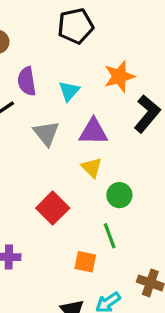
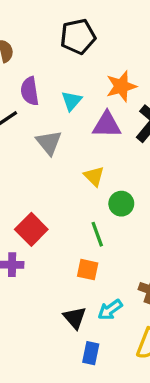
purple triangle: (93, 132) -> (107, 125), moved
red square: (53, 208) -> (31, 229), moved
green line: (110, 236) -> (97, 234), moved

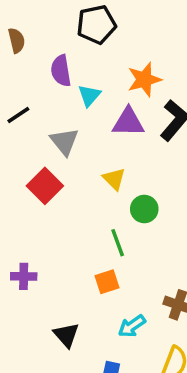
purple semicircle: (30, 91) -> (61, 71), moved
red square: (31, 229) -> (45, 186), moved
orange square: (88, 270) -> (107, 282), turned -30
black triangle: (75, 318) -> (66, 335), moved

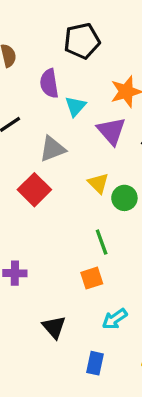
purple triangle: (128, 122) -> (111, 131), turned 48
gray triangle: (64, 142) -> (52, 149), turned 48
green circle: (144, 209) -> (124, 198), moved

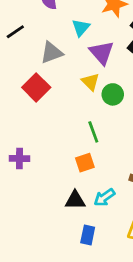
cyan triangle: (75, 106) -> (81, 28), moved
purple triangle: (111, 131) -> (102, 53), moved
black triangle: (54, 327) -> (75, 200), moved, turned -50

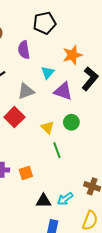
purple triangle: (102, 53) -> (63, 91), turned -30
yellow triangle: (90, 82) -> (48, 127), moved
orange square: (85, 163) -> (26, 173), moved

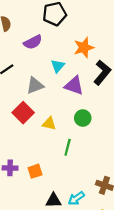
purple semicircle: (24, 50) -> (33, 42), turned -108
yellow triangle: (48, 127) -> (49, 123), moved, turned -32
green line: (57, 150) -> (68, 147), turned 35

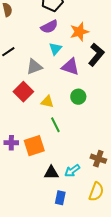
purple semicircle: (33, 42) -> (49, 27), moved
green line: (68, 147) -> (55, 125), moved, turned -42
orange square: (35, 171) -> (34, 146), size x1.5

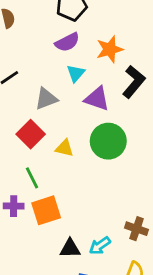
green circle: (78, 97) -> (108, 141), size x1.6
green line: (55, 125) -> (32, 178), moved

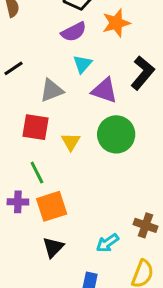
orange star: (110, 49) -> (116, 23), moved
red square: (31, 134) -> (36, 127), turned -36
yellow triangle: (64, 148) -> (71, 142), turned 48
black triangle: (70, 248) -> (53, 247), moved, turned -45

